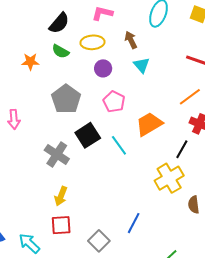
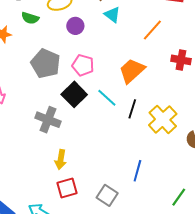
orange line: (190, 97) -> (152, 30), moved
pink pentagon: (114, 102) -> (83, 65), moved
black line: (182, 149) -> (132, 109), moved

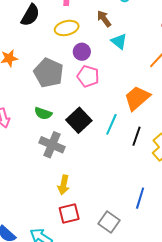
green semicircle: (30, 18) -> (43, 113), moved
gray pentagon: (45, 64) -> (49, 73), moved
pink pentagon: (83, 65) -> (88, 76), moved
cyan line: (107, 98) -> (111, 124), turned 70

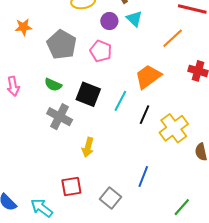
purple circle: (82, 52) -> (109, 21), moved
black square: (79, 120) -> (88, 94), turned -30
yellow arrow: (64, 185) -> (88, 147), moved

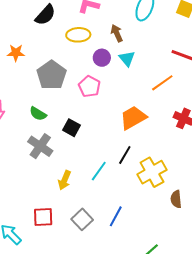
black square: (88, 94) -> (72, 128), size x0.7
cyan line: (120, 101) -> (99, 171), moved
gray square: (111, 198) -> (82, 219), moved

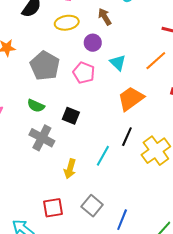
cyan triangle: (127, 59) -> (118, 63), moved
blue line: (116, 216) -> (122, 220), moved

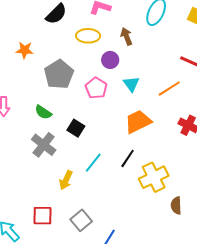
cyan line: (103, 156) -> (93, 163), moved

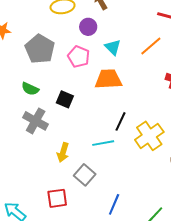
orange trapezoid: (138, 122) -> (108, 79), moved, turned 32
cyan line: (93, 163) -> (103, 143), moved, turned 50
red square: (42, 216) -> (57, 198), moved
gray square: (81, 220) -> (85, 175), moved

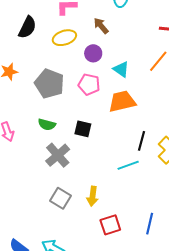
gray cross: (36, 121) -> (58, 155), turned 30
yellow arrow: (63, 152) -> (93, 196), moved
gray square: (85, 175) -> (60, 198), moved
red square: (57, 198) -> (110, 225), moved

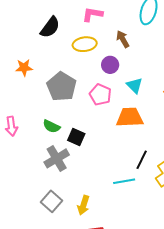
black square: (83, 129) -> (76, 137), moved

